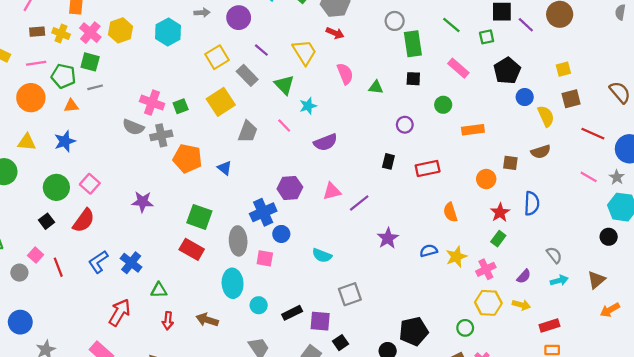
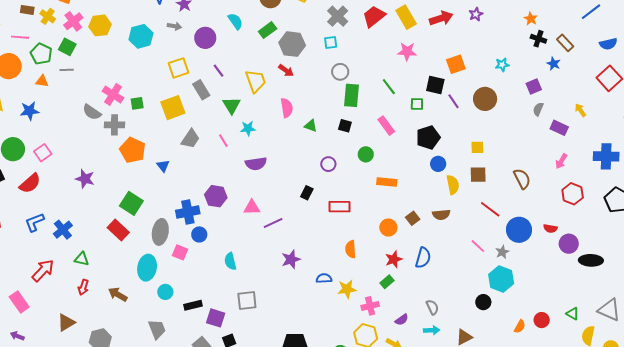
brown square: (510, 163) -> (413, 218), turned 32
cyan semicircle: (322, 255) -> (230, 261), turned 42

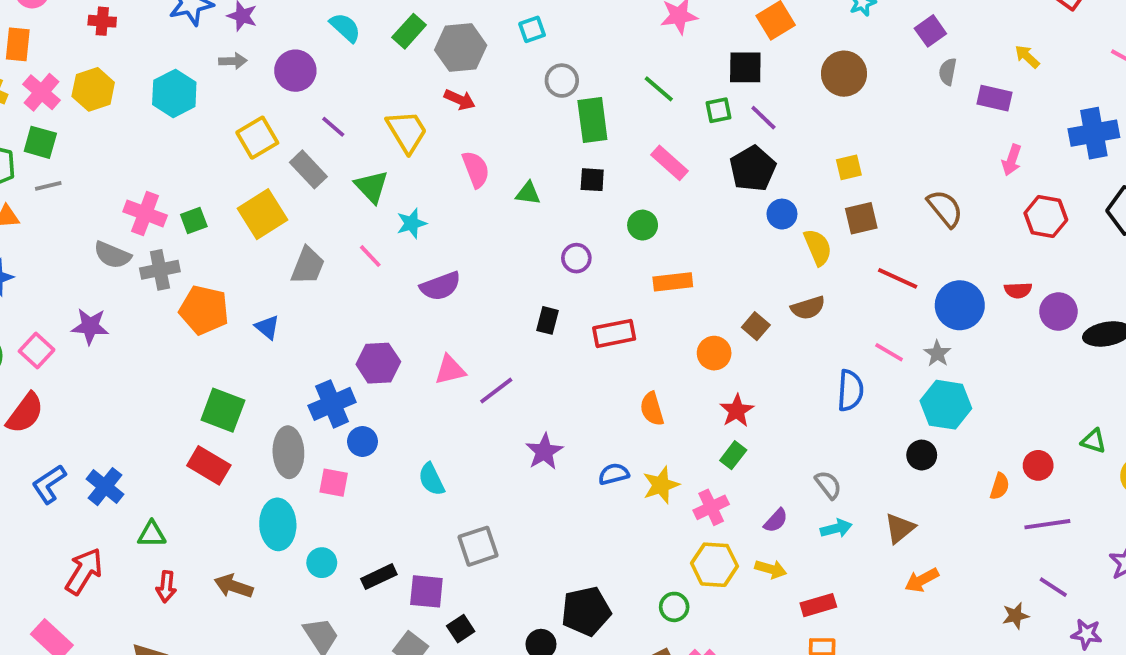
purple line: (454, 101) -> (763, 118), moved
purple star: (85, 179) -> (90, 326), moved
orange rectangle: (387, 182) -> (673, 282), moved
blue semicircle: (423, 258) -> (850, 390), moved

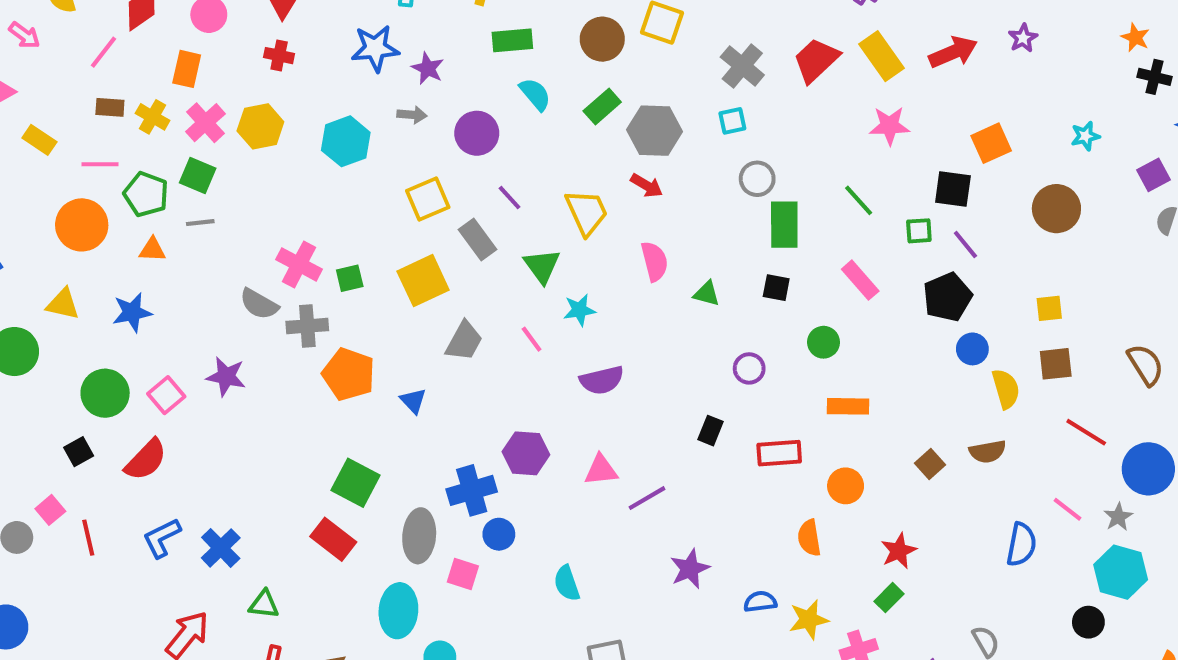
orange circle: (714, 353) -> (846, 486), moved

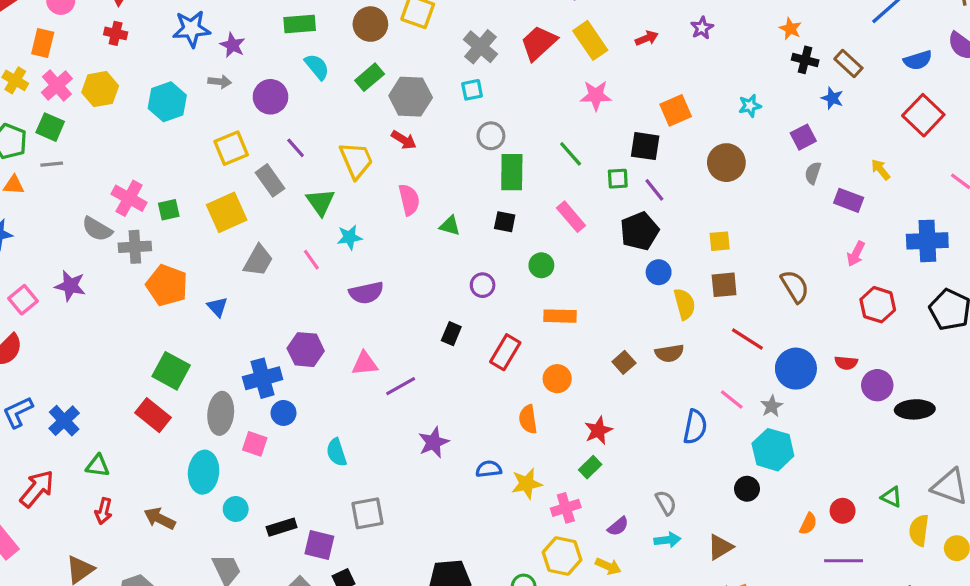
red arrow: (953, 52) -> (647, 38), size x0.6
red rectangle: (779, 453) -> (505, 352), turned -56

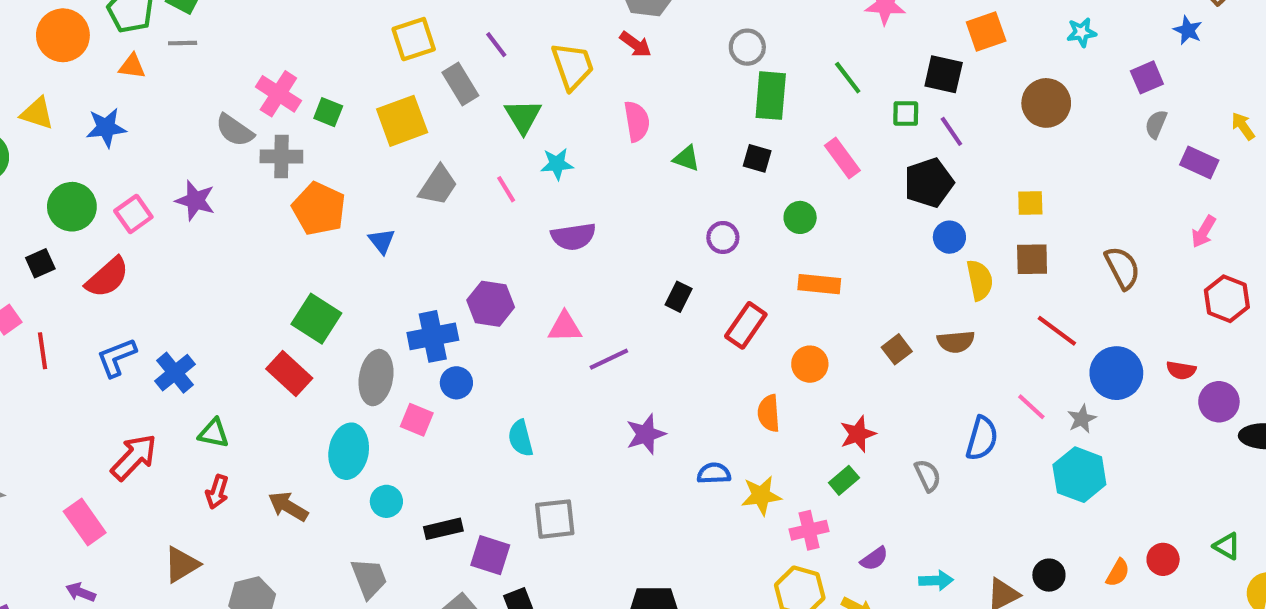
green square: (169, 210) -> (328, 112), turned 30
black circle: (747, 489) -> (1049, 575), moved
gray semicircle: (666, 503) -> (928, 476), moved

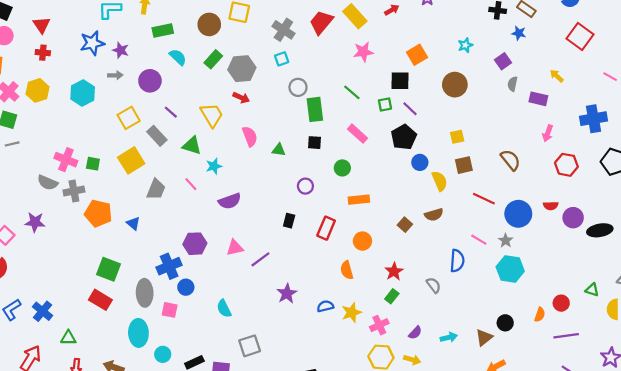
green triangle: (523, 116) -> (192, 146), turned -30

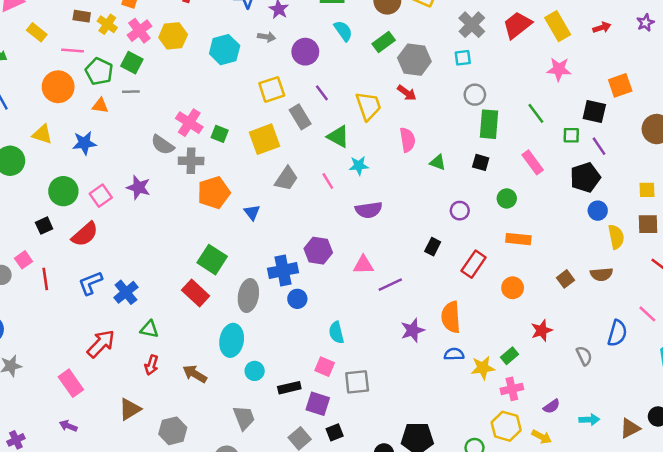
orange pentagon: (98, 213) -> (214, 193), turned 30
orange semicircle: (347, 270) -> (451, 317), moved, size x1.4
green rectangle: (392, 296) -> (510, 356), moved
pink square: (170, 310) -> (325, 367), moved

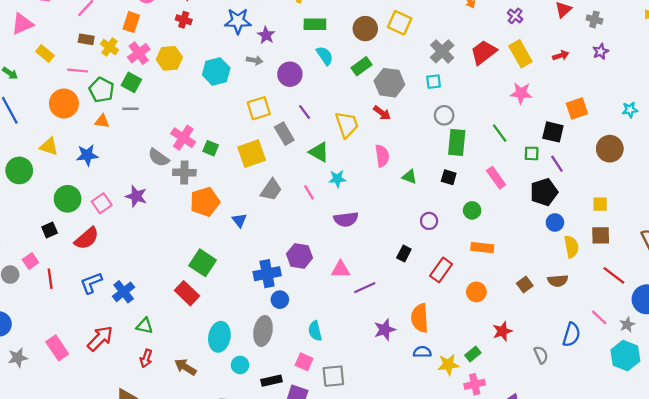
gray ellipse: (248, 295) -> (263, 331), moved
pink rectangle: (71, 383) -> (57, 348), moved

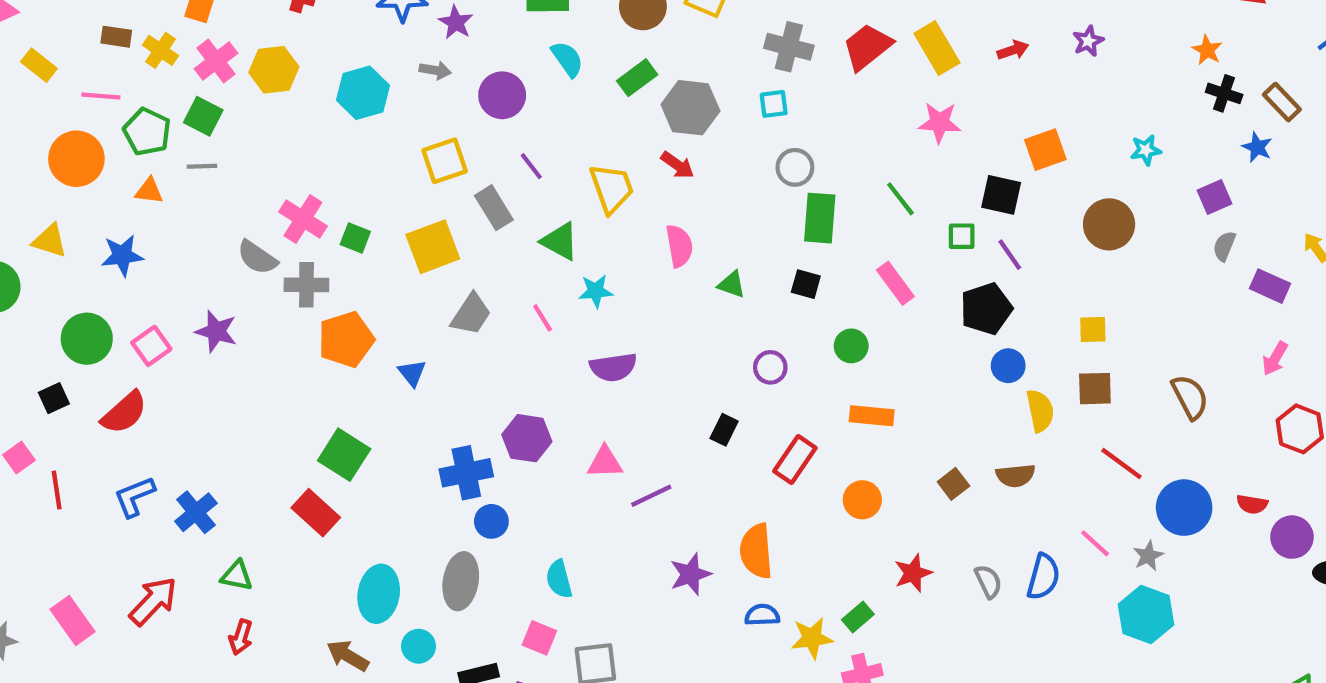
gray cross: (442, 51) -> (789, 47), turned -30
gray semicircle: (541, 355) -> (988, 581), moved
brown arrow: (185, 367) -> (348, 656), moved

